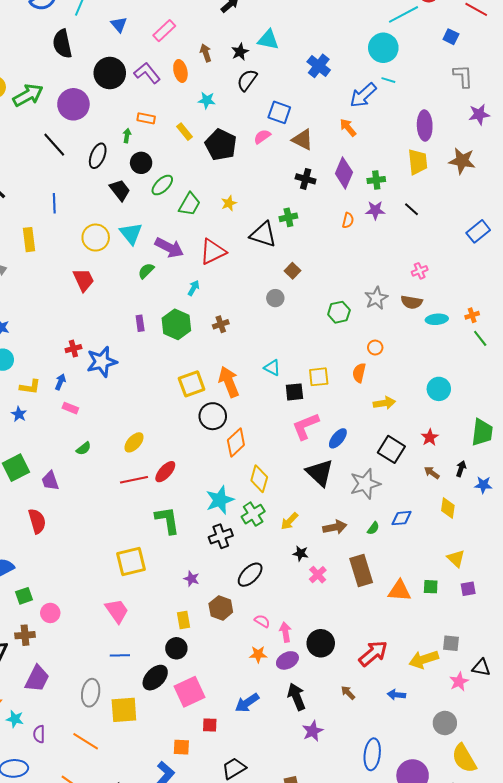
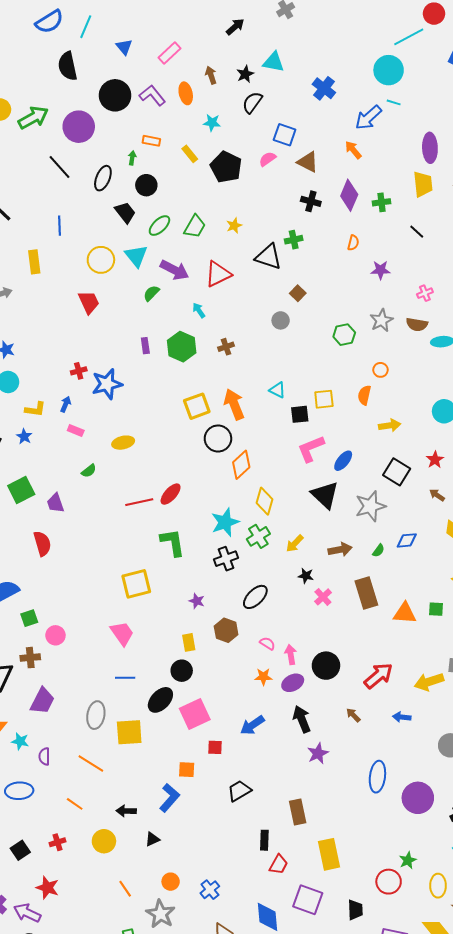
green ellipse: (162, 185) -> (159, 226), moved
purple star: (375, 210) -> (380, 270), moved
cyan arrow: (194, 288) -> (199, 310), turned -63
yellow ellipse: (134, 442) -> (123, 443), moved, turned 35

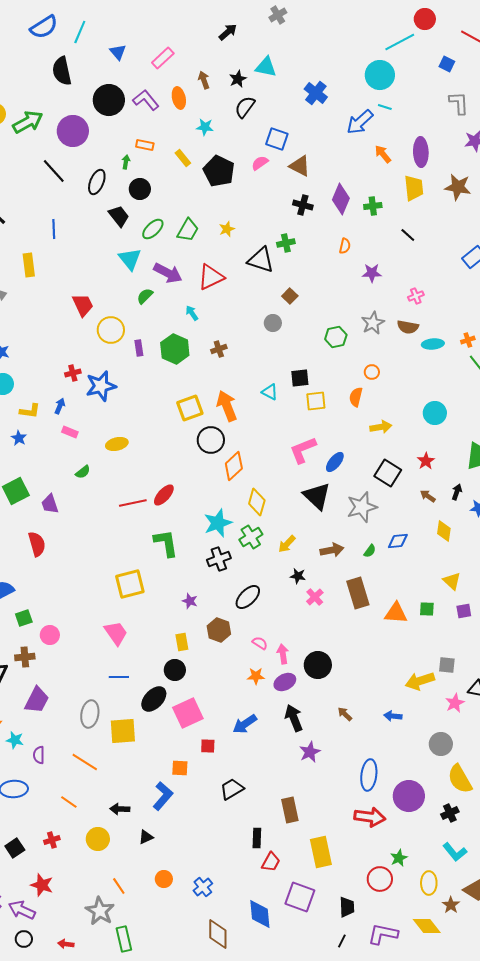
orange arrow: (353, 150) -> (383, 154), moved
yellow circle: (101, 260) -> (111, 330), moved
black square: (300, 414) -> (300, 378), moved
red arrow: (378, 676) -> (370, 817), moved, turned 48
gray star: (160, 914) -> (100, 911), moved

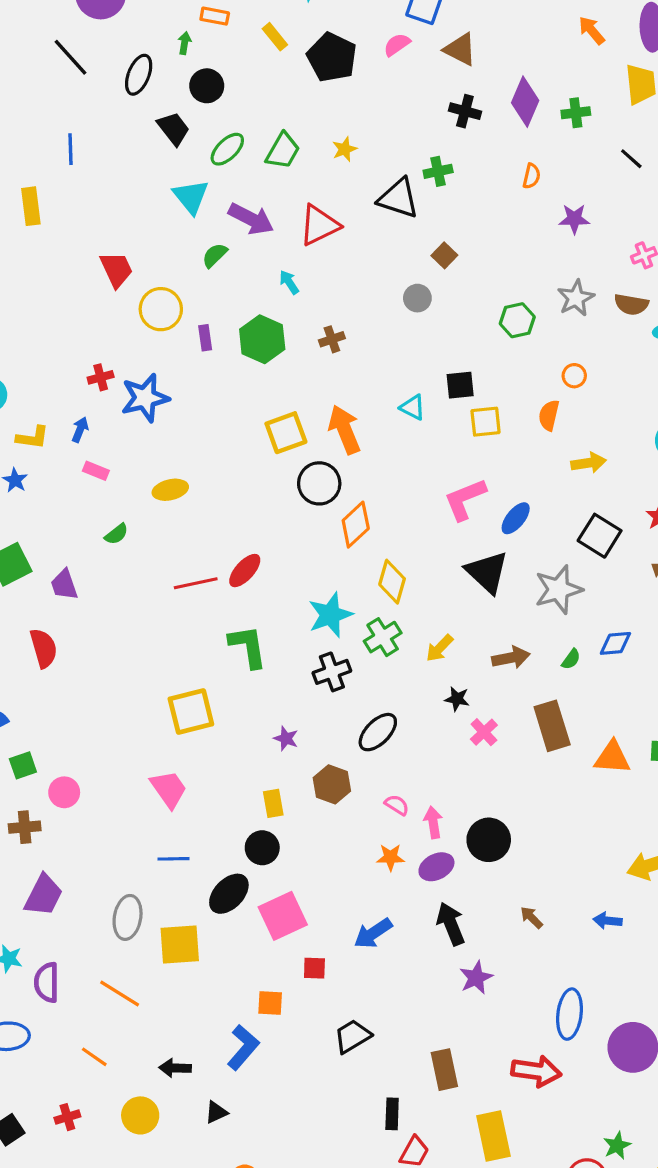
purple semicircle: (39, 755) -> (47, 982), size x1.4
red arrow: (370, 817) -> (536, 1071), moved

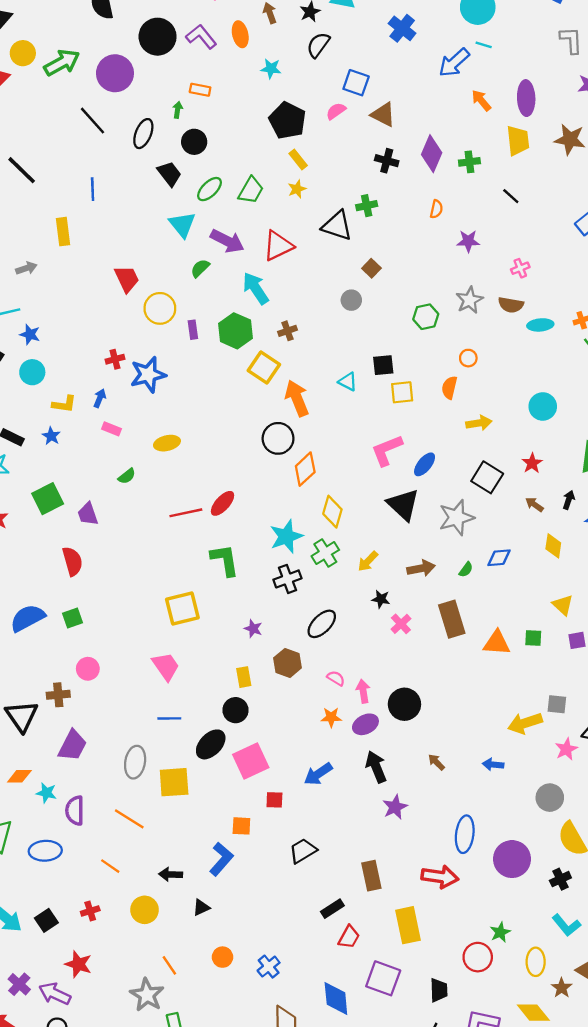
yellow rectangle: (275, 37) -> (298, 160), moved
cyan arrow: (289, 282) -> (256, 288), size x1.8
yellow square: (286, 433) -> (264, 367), moved, turned -36
green square: (23, 765) -> (72, 618), moved
black rectangle: (392, 1114) -> (332, 909), turned 55

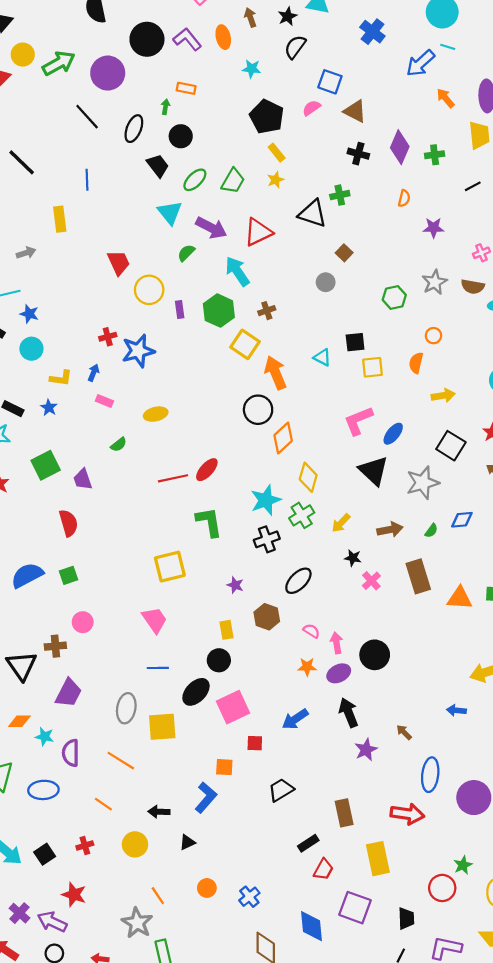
black line: (511, 196) -> (473, 186), turned -70
brown arrow: (436, 762) -> (404, 732), moved

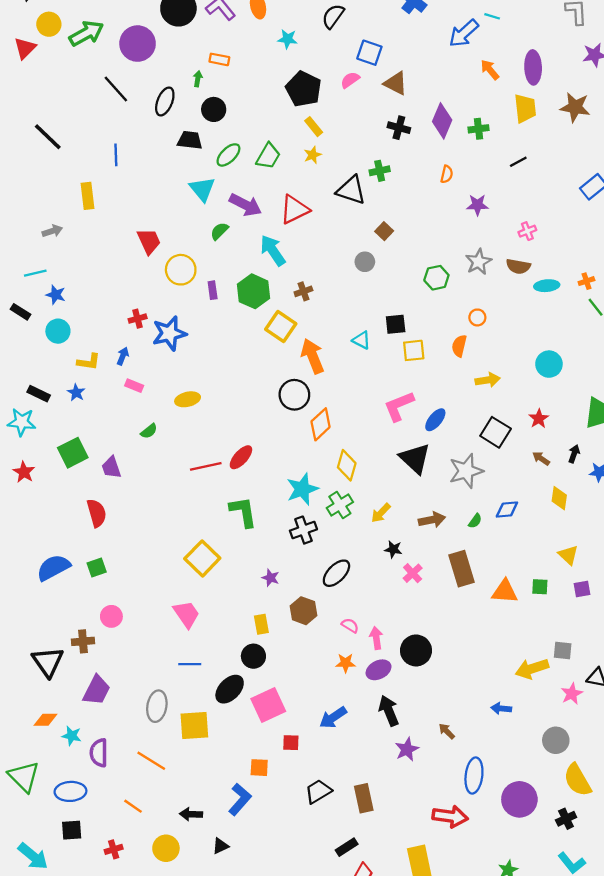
black trapezoid: (158, 166) -> (190, 140), turned -45
yellow square: (170, 567) -> (202, 558), turned -32
brown rectangle: (344, 813) -> (364, 798), moved
black square: (45, 854) -> (72, 830), moved, turned 30

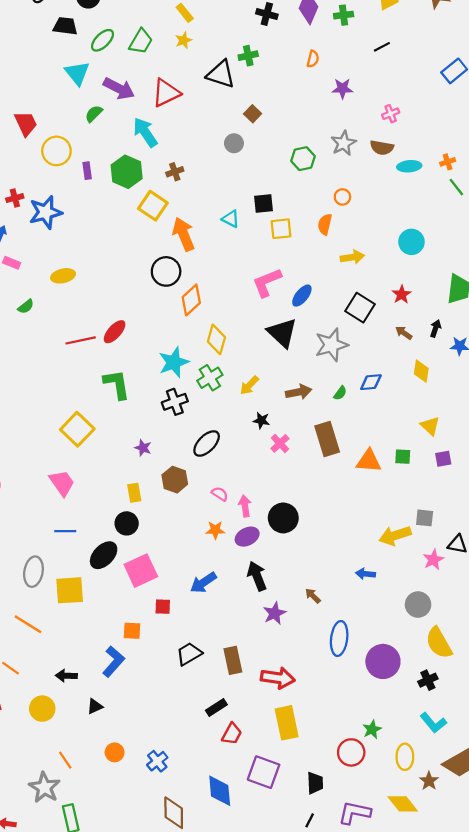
red arrow: (450, 816) -> (278, 678), moved

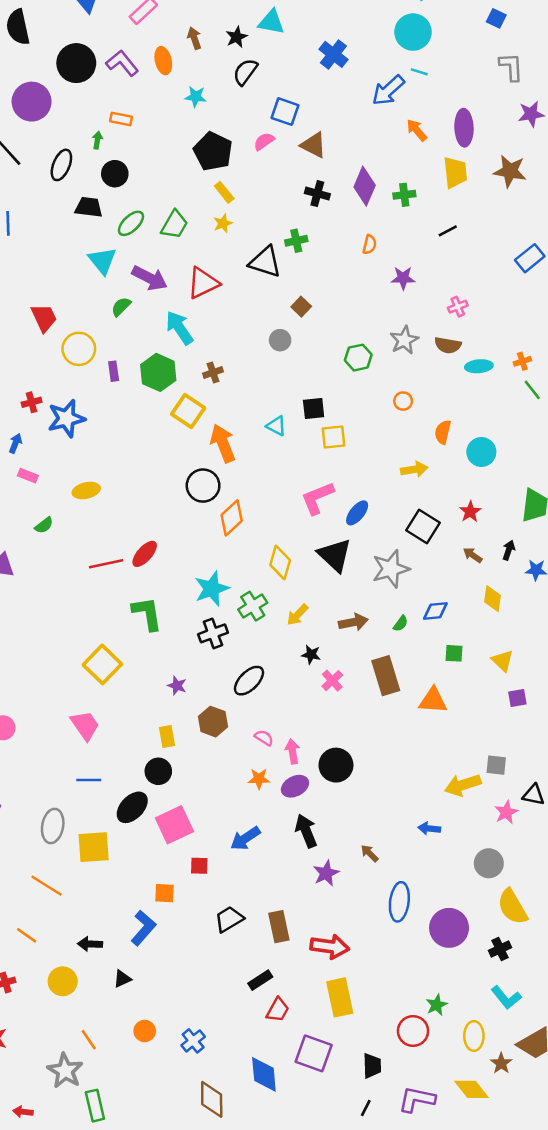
orange semicircle: (325, 224) -> (443, 432), moved
yellow diamond: (216, 339) -> (280, 563), moved
green square: (403, 457) -> (454, 653), moved

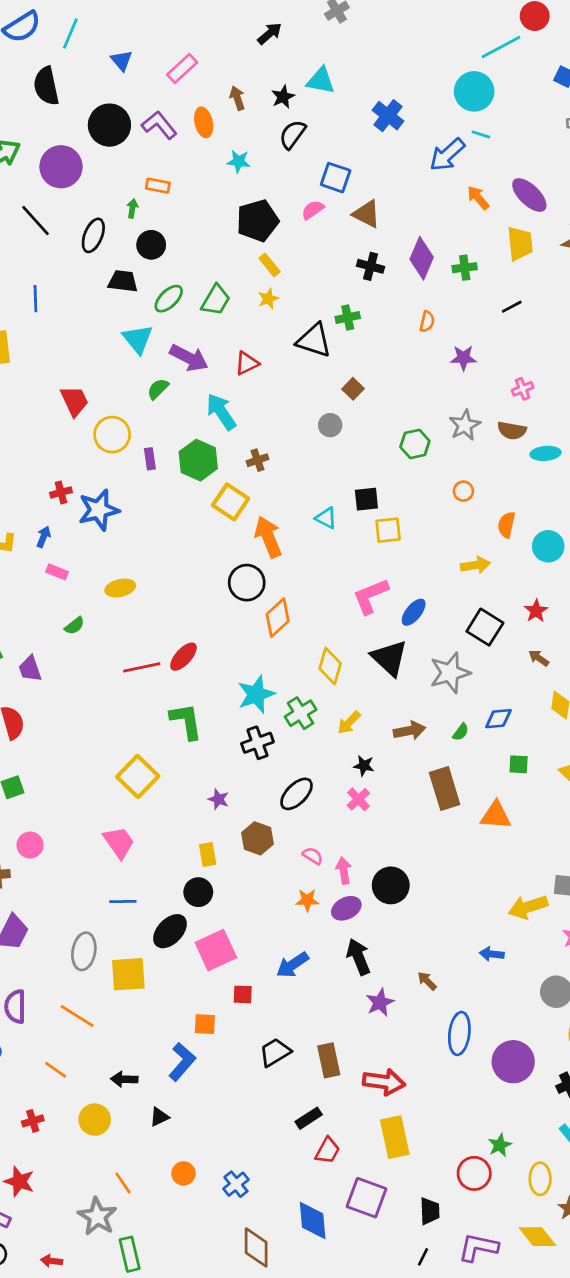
purple ellipse: (464, 128) -> (529, 195), turned -44
black pentagon: (213, 151) -> (257, 221), turned 30
red triangle: (203, 283) -> (247, 363), size x0.7
pink cross: (332, 681) -> (358, 799), moved

